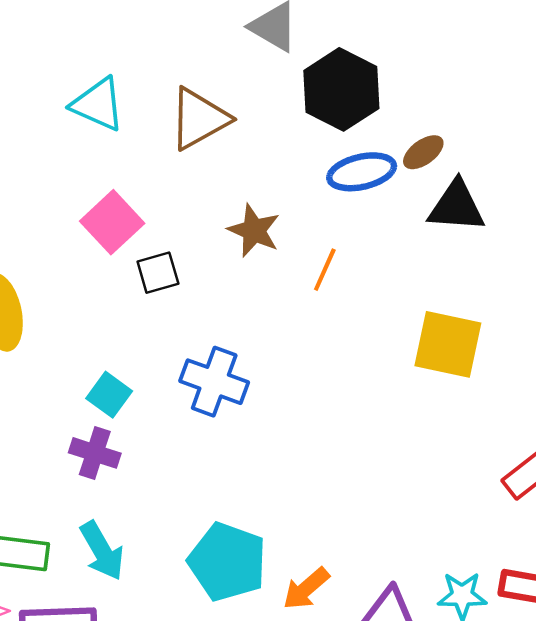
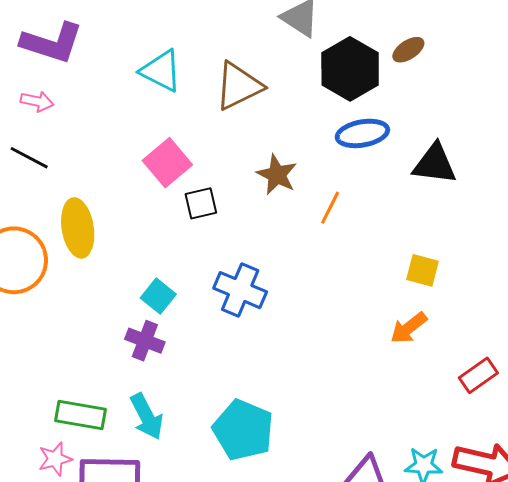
brown ellipse: (423, 152) -> (408, 50), moved
yellow square: (448, 344) -> (422, 270), size x0.6
orange arrow: (306, 589) -> (409, 328), moved

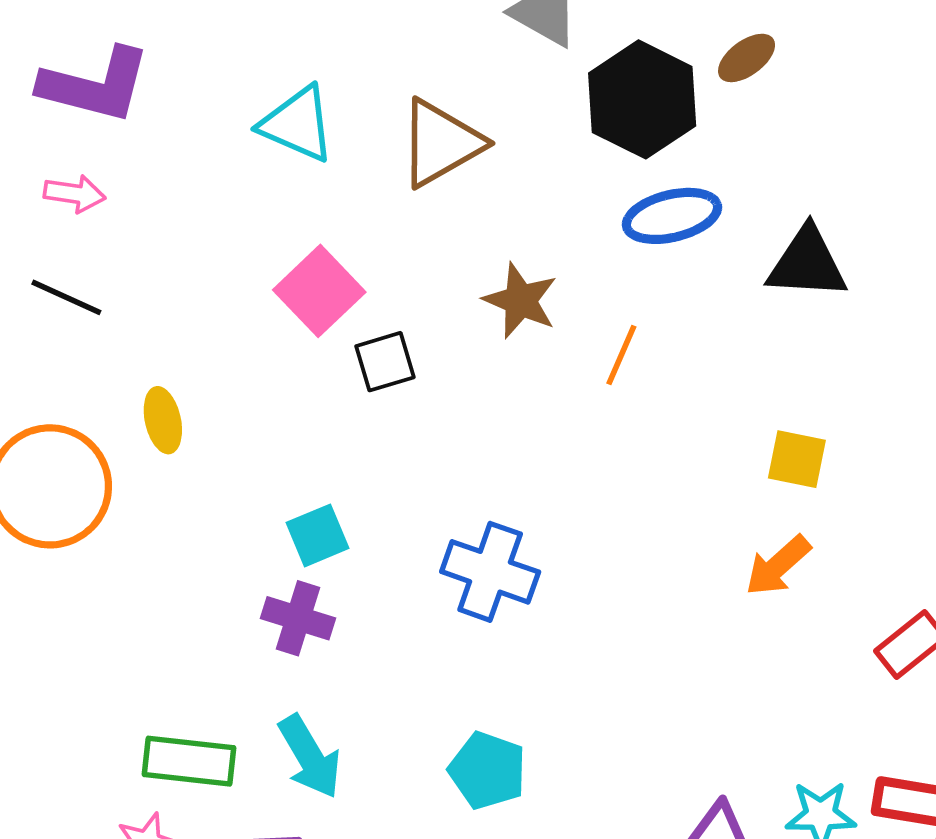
yellow ellipse: (78, 228) -> (163, 420), size x0.6
blue cross: (240, 290) -> (490, 572), moved
cyan square: (158, 296) -> (317, 535), turned 32
cyan pentagon: (243, 430) -> (488, 771), size x0.7

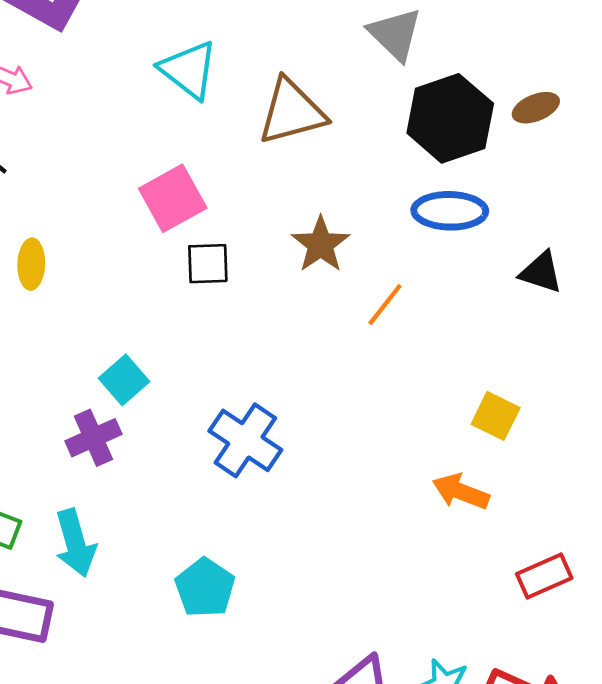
black triangle: (807, 263) -> (541, 272), size x0.7
cyan square: (317, 535) -> (124, 380), turned -33
orange arrow: (778, 566) -> (461, 492), turned 48
purple cross: (298, 618) -> (93, 438), turned 34

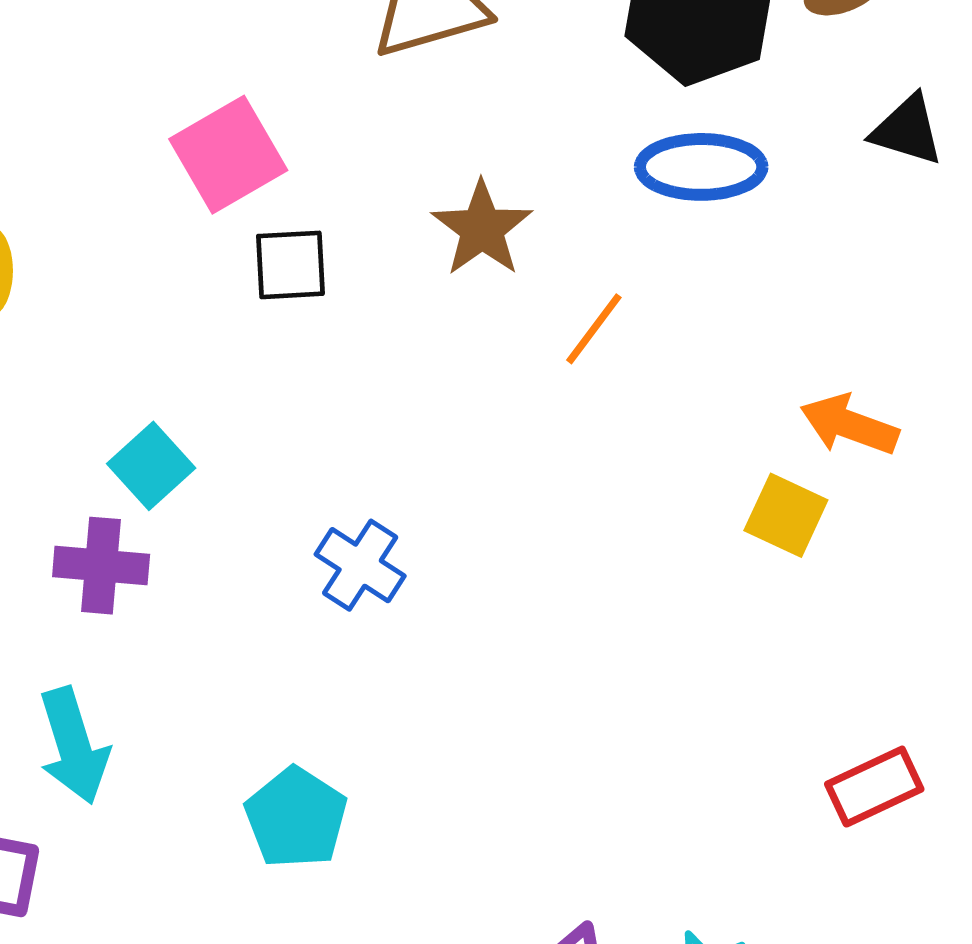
black triangle: (541, 272) -> (907, 130), moved
purple cross: (93, 438) -> (101, 566), turned 30
blue cross: (245, 440) -> (360, 565), size x0.7
orange arrow: (461, 492) -> (849, 425), moved

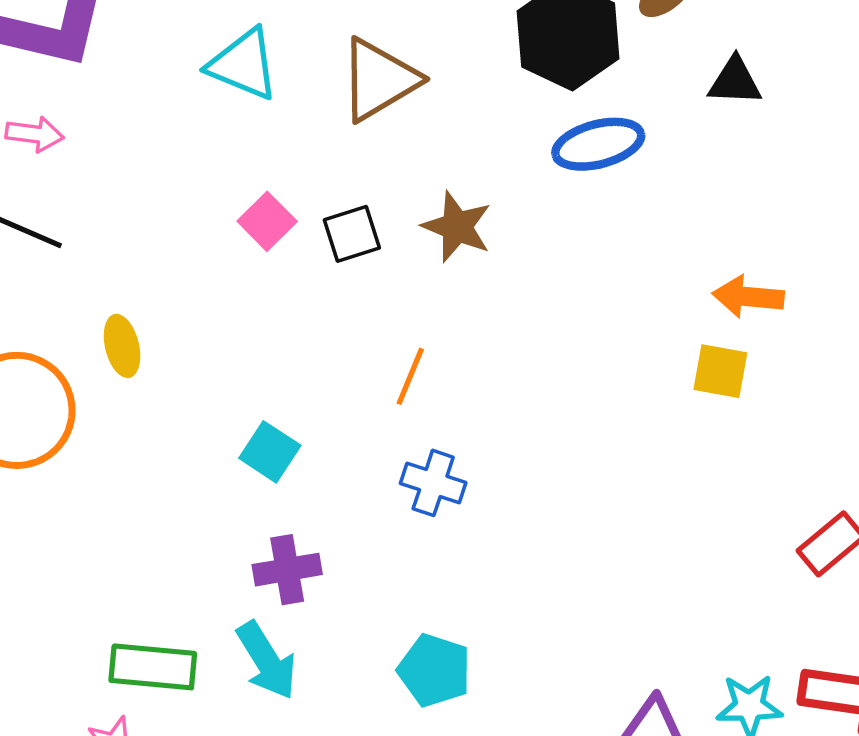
pink square: (228, 155) -> (267, 221), size x0.7
black square: (290, 265) -> (352, 234), moved
orange line: (594, 329) -> (410, 376), moved
purple cross: (101, 566) -> (287, 570), moved

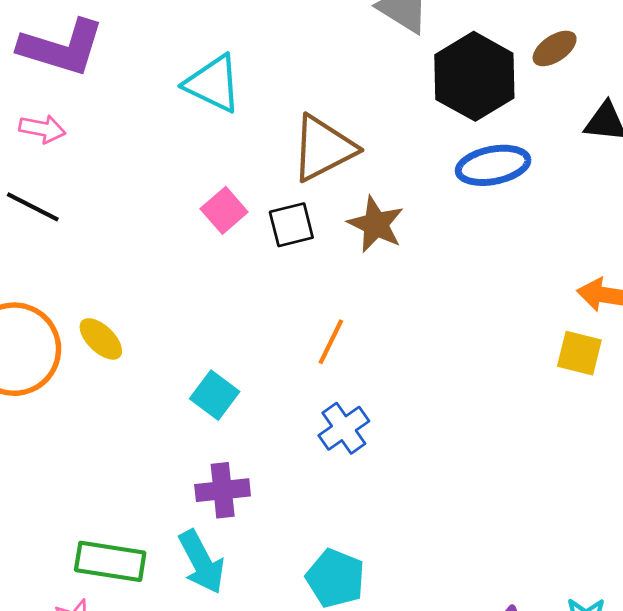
brown triangle: (379, 80) -> (323, 148), moved
yellow ellipse: (122, 346) -> (101, 339), moved, turned -36
blue cross: (433, 483) -> (344, 428), turned 33

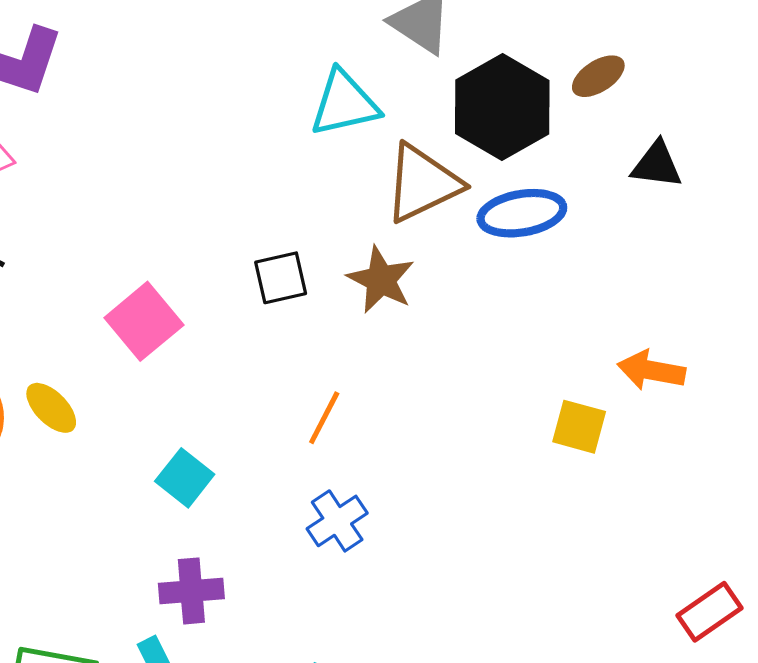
cyan triangle: (213, 84) -> (344, 103), moved, turned -40
brown triangle: (323, 148) -> (422, 183), moved
pink square: (224, 210) -> (144, 321), moved, size x1.4
yellow square: (579, 353) -> (579, 427), moved

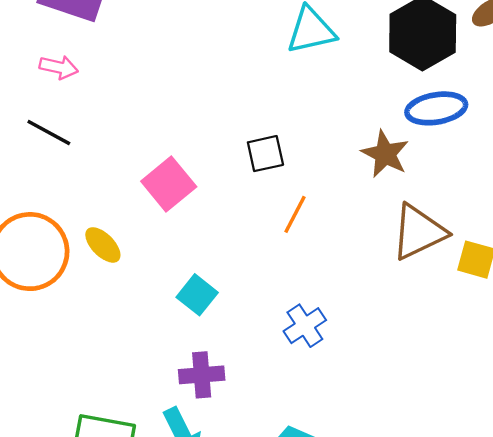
brown triangle: (422, 183) -> (419, 232), moved
brown star: (381, 280) -> (385, 154), moved
orange line: (324, 418) -> (295, 214), moved

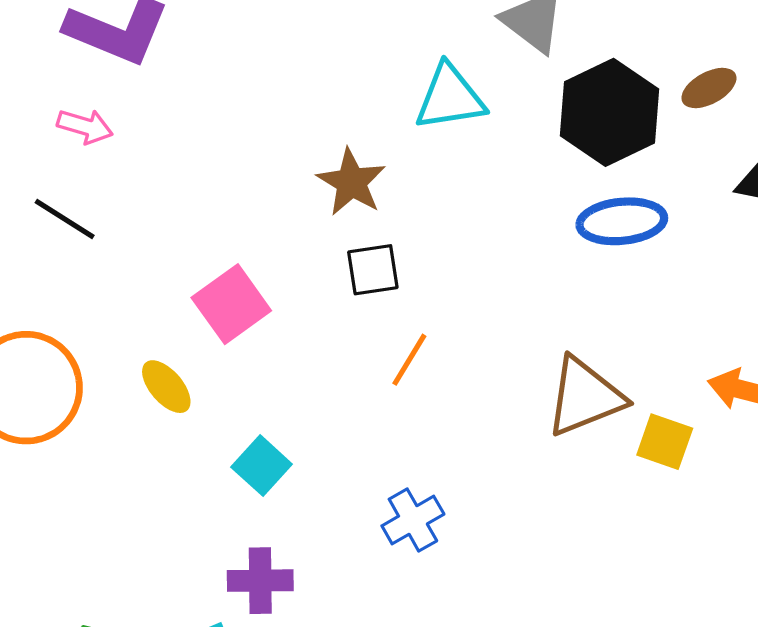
brown star: (385, 154) -> (351, 182), moved
yellow ellipse: (103, 245) -> (166, 387), moved

